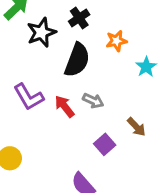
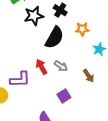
black cross: (79, 18) -> (60, 10), turned -32
purple L-shape: (29, 97) -> (20, 79), moved, turned -70
brown arrow: (136, 127) -> (89, 76), moved

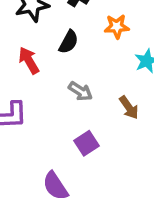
black semicircle: (54, 38) -> (69, 42), size x0.6
red arrow: (41, 67) -> (29, 61), moved

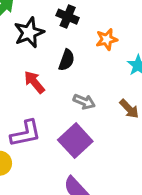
purple square: (87, 143) -> (75, 141), moved, size x1.5

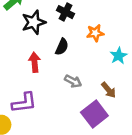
red arrow: (34, 82) -> (35, 62), turned 30
purple square: (75, 141) -> (94, 114), moved

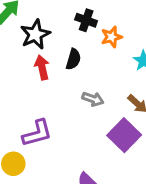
black cross: (66, 12) -> (86, 20), moved
red arrow: (35, 62) -> (42, 67), moved

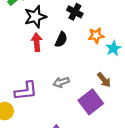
orange star: (112, 37) -> (96, 35), moved
gray arrow: (93, 99) -> (61, 82), moved, turned 133

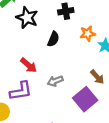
black cross: (75, 12) -> (66, 11), turned -35
black star: (35, 17) -> (27, 18), turned -30
red arrow: (37, 42) -> (29, 65), moved, turned 138

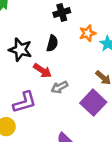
black star: (27, 18) -> (20, 50), moved
red arrow: (29, 65) -> (42, 71), moved

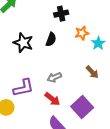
red arrow: (42, 71) -> (52, 99), moved
purple square: (93, 103) -> (82, 107), moved

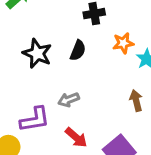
brown arrow: (92, 72) -> (136, 101), turned -152
gray arrow: (54, 77) -> (69, 100), moved

